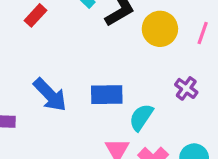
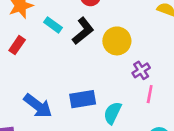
pink line: (203, 33) -> (150, 94), moved
purple cross: (186, 88) -> (141, 70), moved, turned 30

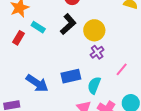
cyan rectangle: (53, 25) -> (38, 27), moved
purple cross: (141, 70) -> (97, 52), moved
pink line: (150, 94) -> (122, 69), turned 32

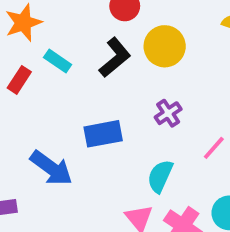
yellow circle: (94, 30) -> (165, 46), moved
blue rectangle: (71, 76) -> (103, 134), moved

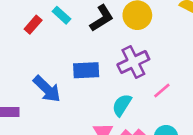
purple cross: (168, 113) -> (133, 62), size x1.6

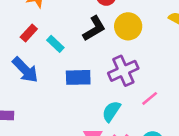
cyan rectangle: (61, 15) -> (55, 44), moved
blue arrow: (47, 89) -> (25, 70), moved

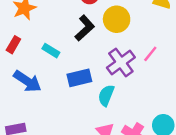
red rectangle: (29, 33) -> (13, 45), moved
pink line: (150, 98) -> (150, 54), moved
cyan semicircle: (111, 111) -> (106, 95), moved

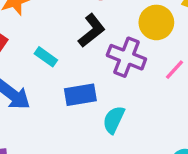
yellow circle: (117, 19) -> (156, 22), moved
purple cross: (121, 62) -> (126, 57), moved, turned -36

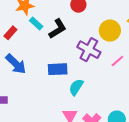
black L-shape: (92, 31) -> (58, 29), moved
cyan rectangle: (46, 57) -> (36, 24), moved

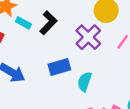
purple cross: (89, 50) -> (88, 37), turned 30

